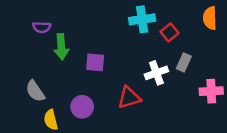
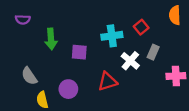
cyan cross: (142, 19) -> (112, 36), moved
purple semicircle: (42, 27) -> (23, 20), moved
white cross: (156, 73) -> (130, 61), turned -30

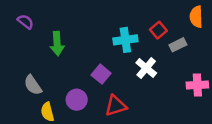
purple semicircle: (23, 20) -> (25, 22), turned -144
purple square: (79, 52) -> (101, 74), moved, turned 35
gray rectangle: (153, 52) -> (178, 45), moved, turned 40
red triangle: (107, 81) -> (116, 106), moved

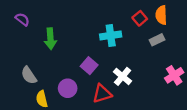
orange semicircle: (196, 17) -> (161, 15), moved
red square: (158, 30) -> (140, 18), moved
white cross: (146, 68) -> (123, 76), moved
pink cross: (197, 85) -> (174, 75), turned -30

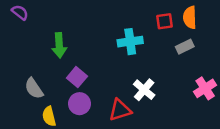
red square: (140, 18) -> (164, 21), turned 32
purple semicircle: (22, 19) -> (20, 12), moved
purple square: (89, 66) -> (77, 77), moved

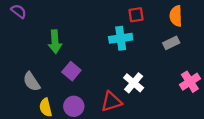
red square: (164, 21) -> (136, 15), moved
purple circle: (80, 104) -> (74, 106), moved

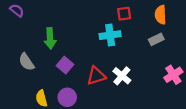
gray semicircle: (32, 82) -> (26, 62), moved
red triangle: (111, 102) -> (96, 76), moved

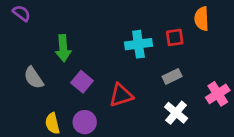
red square: (124, 14) -> (175, 37), moved
gray rectangle: (156, 39) -> (172, 76), moved
white cross: (122, 76) -> (176, 113), moved

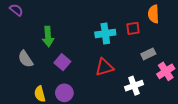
gray rectangle: (172, 76) -> (148, 54), moved
red triangle: (121, 95) -> (104, 67), moved
white cross: (176, 113) -> (134, 86), turned 30

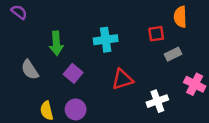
cyan cross: (105, 33) -> (106, 40), moved
gray rectangle: (148, 54) -> (173, 54), moved
pink cross: (166, 71) -> (195, 84), turned -30

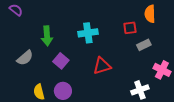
gray semicircle: (30, 70) -> (25, 58), turned -96
white cross: (157, 101) -> (140, 90), moved

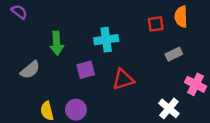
red square: (130, 28) -> (156, 24), moved
purple square: (61, 61) -> (86, 70), moved, turned 35
white cross: (140, 90) -> (169, 108), turned -30

